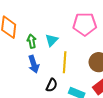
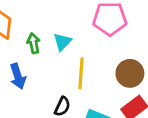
blue arrow: (34, 64) -> (18, 76), moved

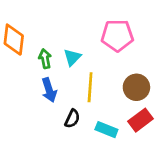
blue arrow: (18, 76) -> (49, 90), moved

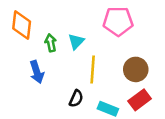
blue arrow: (49, 90) -> (37, 72), moved

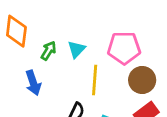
pink pentagon: (118, 21) -> (124, 48), moved
green arrow: (51, 43) -> (49, 51), turned 42

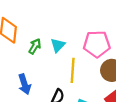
blue arrow: (33, 83) -> (25, 84), moved

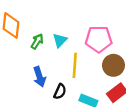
blue arrow: (25, 84) -> (39, 77), moved

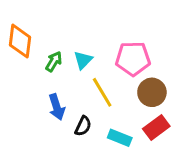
yellow line: (75, 65) -> (102, 92), turned -35

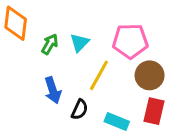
yellow line: (102, 92) -> (99, 75), turned 60
red rectangle: (156, 127) -> (154, 111), turned -40

